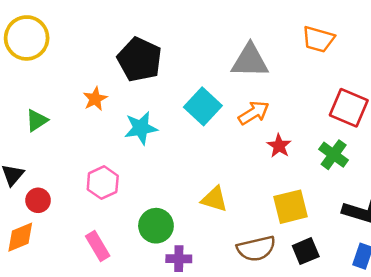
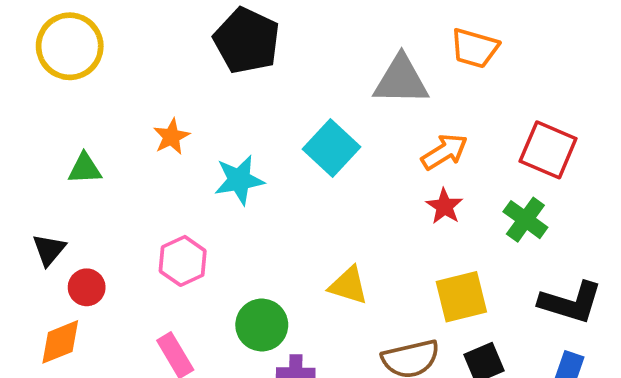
orange trapezoid: (318, 39) -> (475, 48), moved
black pentagon: (140, 60) -> (247, 41), moved
orange arrow: (254, 113) -> (444, 152), moved
green triangle: (37, 120) -> (85, 169), turned 30

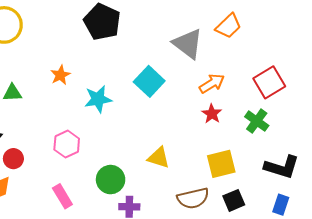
orange trapezoid: (475, 48) -> (229, 26), turned -60
gray triangle: (401, 80) -> (188, 44), turned 36
red square: (548, 150) -> (269, 82), turned 36

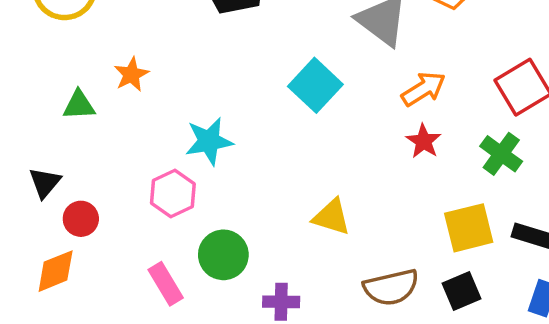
orange star: (60, 75) -> (131, 74), moved
cyan star: (98, 99) -> (209, 141), moved
yellow square: (221, 164) -> (469, 228), moved
green circle: (111, 180) -> (223, 255), moved

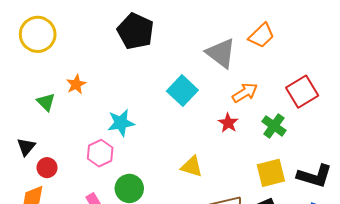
green triangle: (79, 105) -> (46, 102), turned 48
red star: (424, 141) -> (228, 123), moved
green cross: (501, 154) -> (274, 126), moved

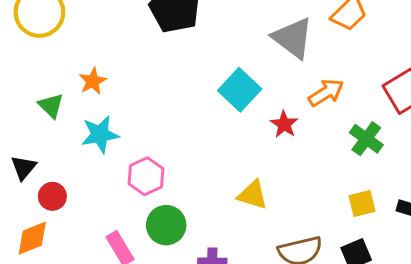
cyan star: (121, 123) -> (100, 134), moved
red star: (228, 123) -> (284, 124), moved
pink hexagon: (100, 153) -> (146, 176), moved
yellow square: (271, 173) -> (362, 204), size x0.7

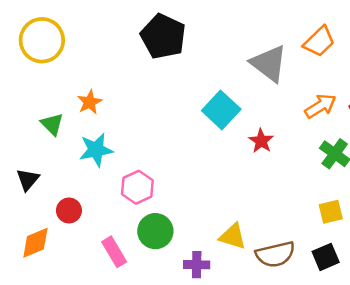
orange arrow: (326, 93) -> (320, 106), moved
yellow triangle: (253, 195) -> (233, 236), moved
red circle: (52, 196) -> (69, 210), moved

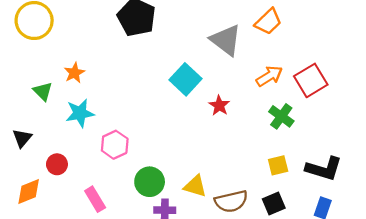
green circle: (155, 231) -> (150, 182), moved

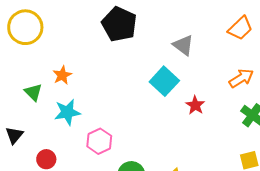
gray triangle: (226, 40) -> (183, 45), moved, size x0.7

